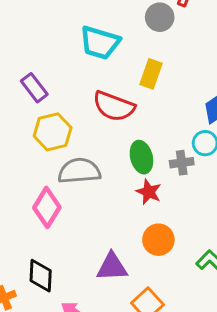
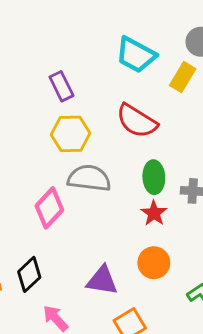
yellow rectangle: (151, 74) -> (183, 77), moved
black diamond: (41, 276) -> (29, 274), turned 32

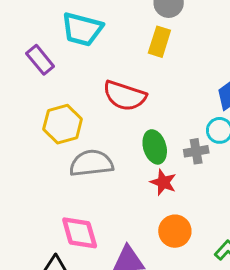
cyan trapezoid: (136, 55) -> (82, 29), moved
purple rectangle: (61, 86) -> (40, 60), moved
pink diamond: (49, 208) -> (80, 233), moved, turned -45

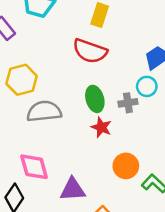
red semicircle: (125, 96) -> (90, 51), moved
orange circle: (175, 231) -> (126, 166), moved

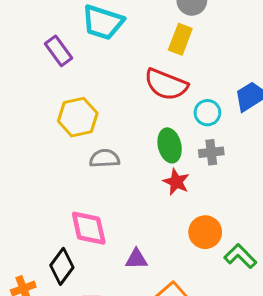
cyan circle: (147, 86) -> (207, 113), moved
gray semicircle: (44, 111) -> (105, 158), size x0.7
purple triangle: (73, 189) -> (136, 259), size x0.7

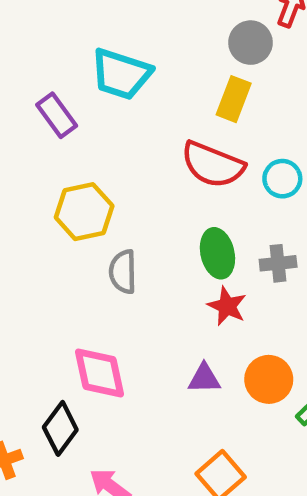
cyan circle: (207, 113) -> (282, 179), moved
gray semicircle: (105, 158) -> (123, 272), turned -88
purple triangle: (136, 259) -> (204, 378), moved

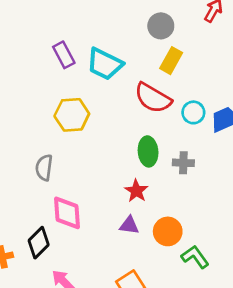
gray circle: (251, 43) -> (161, 26), moved
cyan trapezoid: (121, 74) -> (105, 64), moved
gray semicircle: (123, 272) -> (44, 168), moved
red star: (227, 306) -> (136, 191), moved

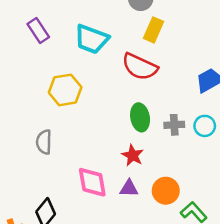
purple rectangle: (64, 55) -> (38, 31), moved
cyan circle: (193, 112) -> (205, 126), moved
pink diamond: (67, 213) -> (92, 182), moved

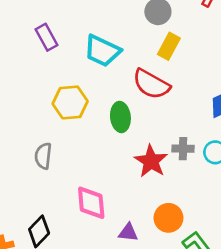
green ellipse: (140, 117) -> (120, 117), moved
red star: (133, 155) -> (151, 161), moved, size x1.4
purple triangle: (129, 188) -> (128, 232), moved

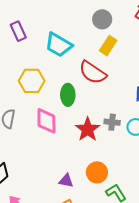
pink diamond: (91, 203) -> (46, 121), moved

